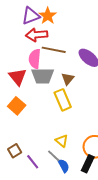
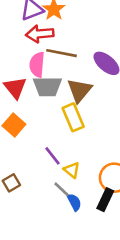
brown triangle: (68, 79) -> (79, 90), size x1.5
purple line: (33, 162) -> (52, 156), moved

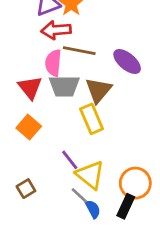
yellow triangle: (72, 170) -> (90, 175), size x1.6

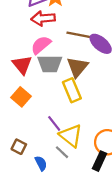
brown line: (79, 51) -> (80, 35), moved
pink semicircle: (53, 63) -> (41, 45), turned 45
brown square: (26, 189) -> (19, 147), turned -32
blue semicircle: (93, 209) -> (41, 163), moved

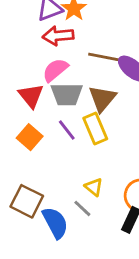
purple line: (54, 123) -> (67, 130), moved
yellow triangle: (71, 136) -> (94, 187), size x0.6
brown square: (19, 147) -> (27, 201), size x1.6
blue semicircle: (41, 163) -> (55, 223), size x1.6

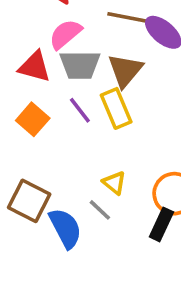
red triangle: (31, 96) -> (35, 67), turned -36

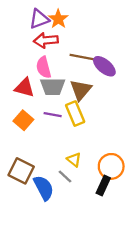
pink semicircle: (65, 34) -> (44, 67), turned -65
purple line: (80, 110) -> (53, 115), turned -42

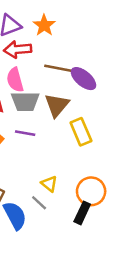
orange star: (58, 19) -> (44, 25), moved
yellow rectangle: (75, 114) -> (81, 132), moved

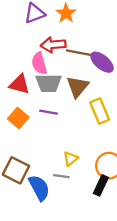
red arrow: (18, 49) -> (53, 45), moved
yellow triangle: (49, 184) -> (71, 159), turned 42
gray line: (39, 203) -> (61, 176), turned -35

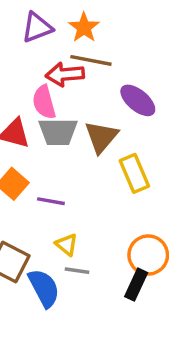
brown line: (80, 53) -> (91, 60), moved
purple line: (49, 112) -> (51, 201), moved
yellow triangle: (71, 159) -> (67, 245), moved, turned -42

